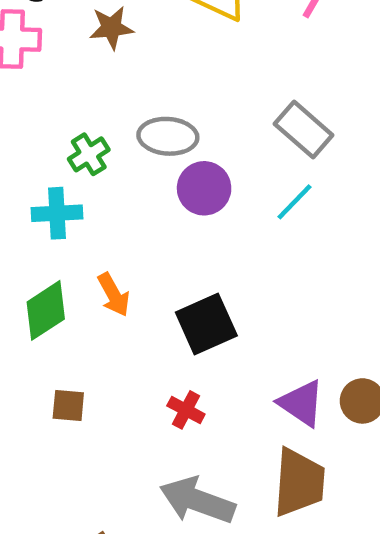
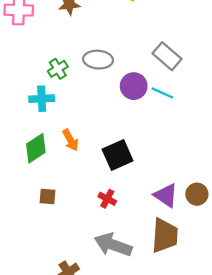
purple circle: (204, 188) -> (134, 86), moved
cyan line: (295, 202) -> (162, 93), turned 70

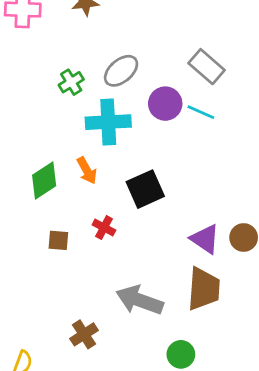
gray ellipse: (98, 60) -> (121, 71), turned -44
cyan cross: (42, 99) -> (108, 122), moved, size x1.4
red cross: (107, 199) -> (104, 228), moved

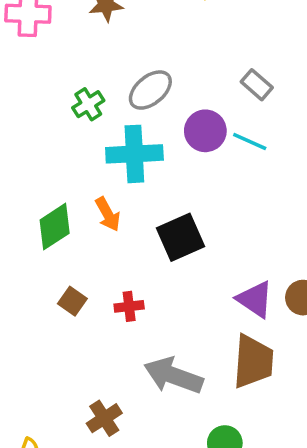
gray rectangle: (207, 67) -> (257, 85), size x0.7
red cross: (104, 228) -> (129, 306), moved, turned -35
brown square: (58, 240) -> (72, 301), turned 30

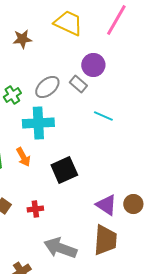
gray rectangle: (257, 85) -> (78, 84), moved
purple circle: (205, 131) -> (93, 65), moved

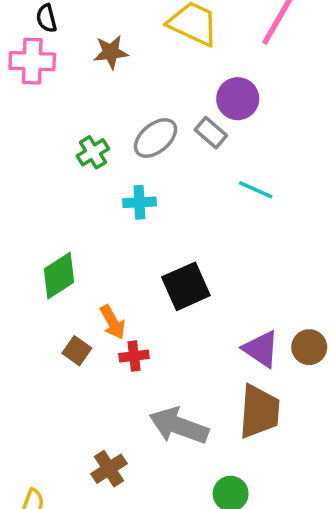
cyan cross: (38, 123) -> (139, 202), size x0.6
orange arrow: (23, 157) -> (113, 322), moved

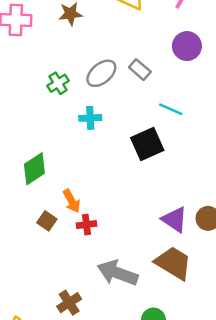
purple circle: (238, 99) -> (187, 46), moved
black square: (186, 286) -> (147, 144), moved
brown trapezoid: (259, 411) -> (173, 263), turned -63

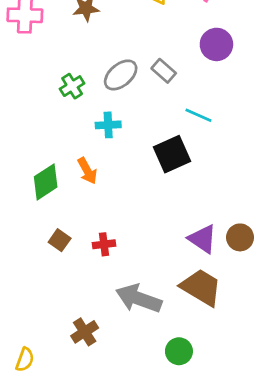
orange arrow: (72, 201) -> (87, 171), moved

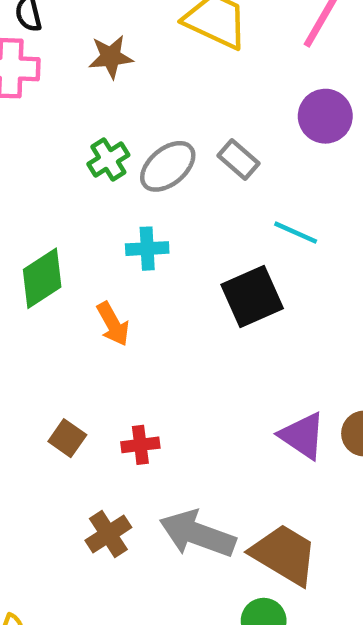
green cross: (72, 86) -> (108, 160), moved
green diamond: (46, 182) -> (42, 278), moved
brown trapezoid: (201, 287) -> (284, 555), moved
brown cross: (85, 332) -> (108, 534), moved

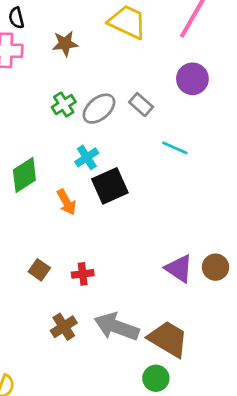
cyan cross: (147, 249) -> (87, 157), turned -30
black square: (252, 297) -> (110, 186), moved

